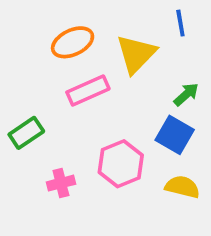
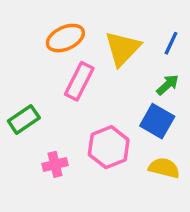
blue line: (180, 23) -> (171, 43), moved, turned 35
pink rectangle: (88, 91) -> (79, 81), turned -39

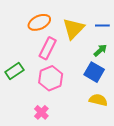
blue line: (171, 43) -> (102, 25), turned 64
pink hexagon: (109, 147) -> (51, 78), moved
pink cross: (55, 164) -> (41, 112), moved, turned -32

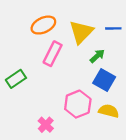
green arrow: (100, 50) -> (97, 56), moved
pink hexagon: (51, 78) -> (78, 104), moved

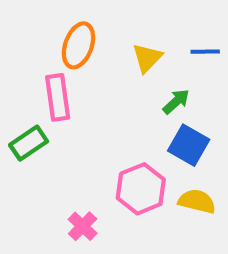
orange ellipse: (43, 25) -> (78, 45), turned -45
yellow triangle: (81, 32) -> (147, 58), size x0.7
pink rectangle: (53, 54) -> (58, 97), moved, turned -35

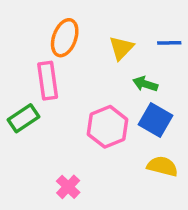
green arrow: (176, 102) -> (145, 84), turned -120
pink hexagon: (141, 189) -> (108, 127), moved

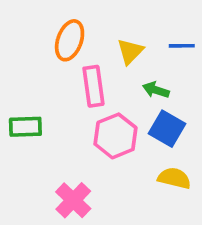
pink rectangle: (48, 81) -> (93, 86), moved
green rectangle: (24, 118) -> (25, 127), turned 32
pink cross: (68, 187) -> (73, 200), size x1.4

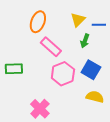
yellow triangle: (130, 51) -> (78, 20), moved
pink rectangle: (93, 86) -> (51, 47), turned -40
green arrow: (156, 90) -> (85, 41), moved, turned -88

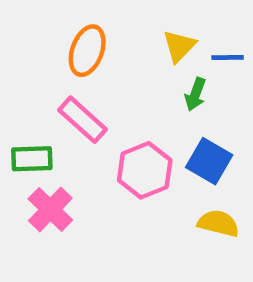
pink rectangle: (51, 47) -> (83, 120), moved
pink cross: (40, 109) -> (50, 209), moved

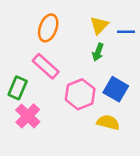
green arrow: (195, 94) -> (98, 52), moved
green rectangle: (32, 159) -> (18, 88), turned -65
yellow semicircle: (218, 223) -> (108, 122), moved

